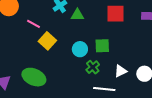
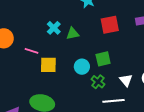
yellow square: (47, 41) -> (48, 65), turned -30
white triangle: (121, 71) -> (126, 80), turned -32

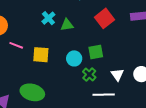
red square: (110, 25) -> (105, 18), turned -30
pink line: (31, 51) -> (16, 45), moved

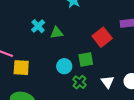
red square: (105, 18) -> (102, 37), moved
yellow square: (41, 55) -> (21, 68), moved

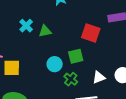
red square: (102, 37) -> (91, 33), turned -30
white triangle: (108, 82) -> (99, 77), turned 48

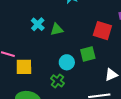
green cross: (71, 79) -> (57, 81), moved

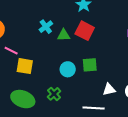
red square: (102, 31) -> (85, 31), moved
green cross: (57, 81) -> (54, 94), moved

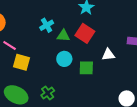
cyan circle: (68, 69) -> (64, 59), moved
white triangle: (109, 89) -> (108, 55), moved

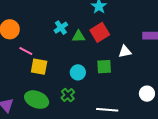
red square: (85, 33) -> (100, 32), turned 30
cyan circle: (64, 59) -> (78, 72), moved

